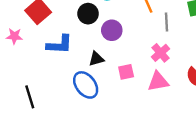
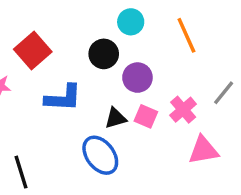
gray line: (166, 22) -> (224, 93), moved, turned 42
pink cross: (161, 53) -> (183, 110), moved
pink square: (126, 72) -> (146, 116), moved, turned 35

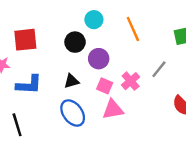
red square: (33, 51) -> (25, 40), turned 35
blue L-shape: (63, 98) -> (29, 85), moved
black triangle: (116, 118) -> (71, 81), moved
pink triangle: (203, 150) -> (113, 109), moved

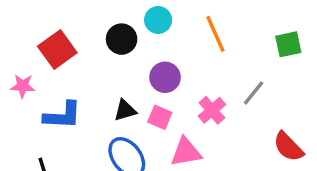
red square: (25, 40) -> (57, 49), turned -30
black circle: (75, 42) -> (122, 39), moved
pink square: (105, 86) -> (160, 117), moved

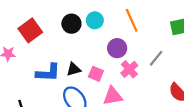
cyan circle: (158, 20) -> (95, 20), moved
purple circle: (165, 77) -> (117, 48), moved
blue L-shape: (63, 115) -> (48, 73), moved

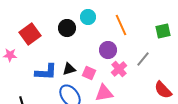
cyan circle: (95, 20) -> (88, 17), moved

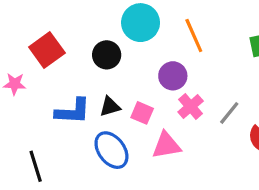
cyan circle: (88, 17) -> (141, 23), size x1.5
black circle: (67, 28) -> (107, 55), moved
gray line: (143, 59) -> (229, 113), moved

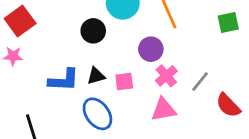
red square: (47, 50) -> (20, 21), moved
pink square: (142, 113) -> (124, 81), turned -30
pink triangle: (166, 145) -> (164, 110), moved

